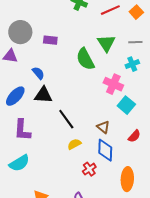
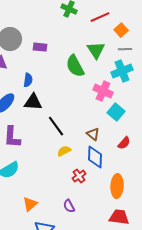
orange square: (136, 12) -> (121, 30), moved
cyan cross: (132, 64) -> (122, 71), size x1.5
blue semicircle: (38, 73) -> (28, 80), turned 48

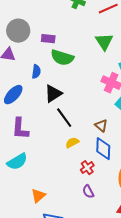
green semicircle: (75, 66) -> (62, 58), moved, turned -45
black triangle: (33, 102) -> (53, 94), moved, turned -36
purple semicircle: (69, 206) -> (88, 192), moved

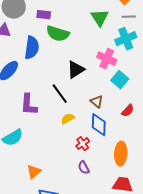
blue semicircle: (36, 72) -> (32, 48), size x1.6
black triangle: (53, 94) -> (76, 70), moved
purple L-shape: (20, 129) -> (29, 105), moved

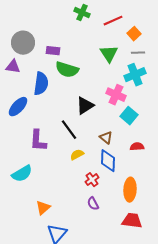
red semicircle: (128, 111) -> (137, 147), turned -136

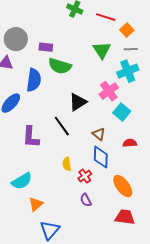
red line: (113, 21) -> (106, 17), turned 42
pink cross: (116, 95) -> (109, 91), turned 30
yellow semicircle: (77, 155) -> (67, 164), moved, turned -72
cyan semicircle: (22, 174) -> (22, 181), moved
orange ellipse: (130, 190) -> (123, 186), turned -40

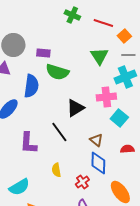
pink cross: (109, 91) -> (106, 97), turned 30
yellow semicircle: (67, 164) -> (56, 170), moved

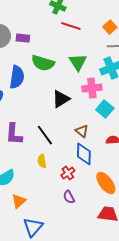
red line: (103, 23) -> (71, 26), moved
purple rectangle: (43, 53) -> (23, 38), moved
green triangle: (99, 56) -> (78, 62), moved
black line: (59, 132) -> (45, 135), moved

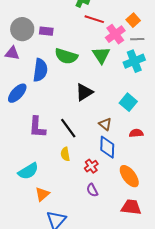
pink cross: (92, 88) -> (115, 34), moved, turned -30

